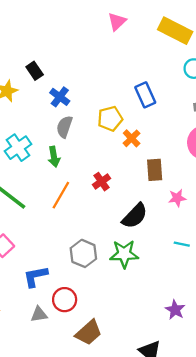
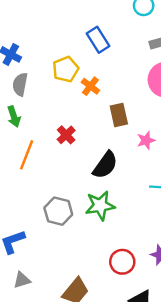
red circle: (65, 300) -> (122, 262), moved

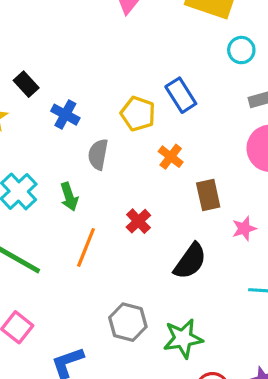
yellow pentagon: (66, 69) -> (138, 114), moved, turned -30
gray semicircle: (20, 84) -> (98, 154), moved
green star: (100, 206) -> (183, 339), moved

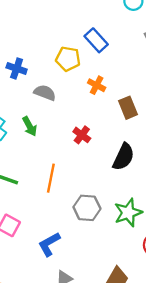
gray semicircle: (98, 154) -> (45, 93), turned 110
orange line: (86, 247) -> (51, 178), moved

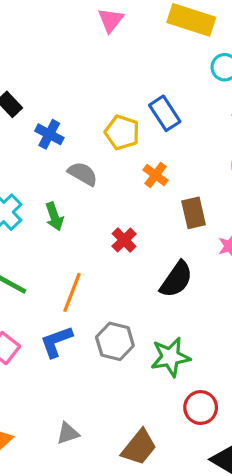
blue L-shape: (49, 244) -> (56, 342), moved

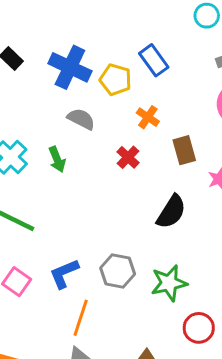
blue cross: (49, 134) -> (70, 67), moved, size x1.6
red cross: (124, 240) -> (128, 157), moved
orange line: (72, 292) -> (81, 318), moved

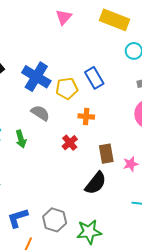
yellow pentagon: (116, 80) -> (67, 88), turned -30
orange cross: (148, 117) -> (86, 116), turned -35
brown rectangle: (184, 150) -> (106, 154), moved

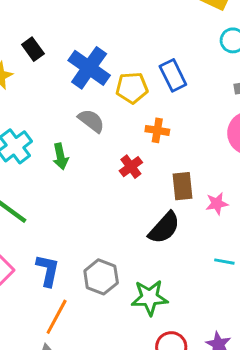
blue L-shape: (18, 218) -> (48, 270), turned 115

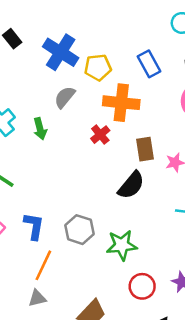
blue rectangle: (173, 75) -> (149, 64), moved
gray semicircle: (91, 121) -> (65, 97), turned -85
orange cross: (157, 130) -> (121, 103), size x1.8

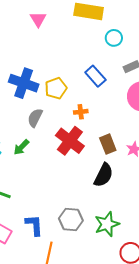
orange cross: (121, 103) -> (81, 112), size x0.5
green arrow: (40, 129) -> (21, 147), turned 72
red cross: (100, 135) -> (70, 141), size x1.8

